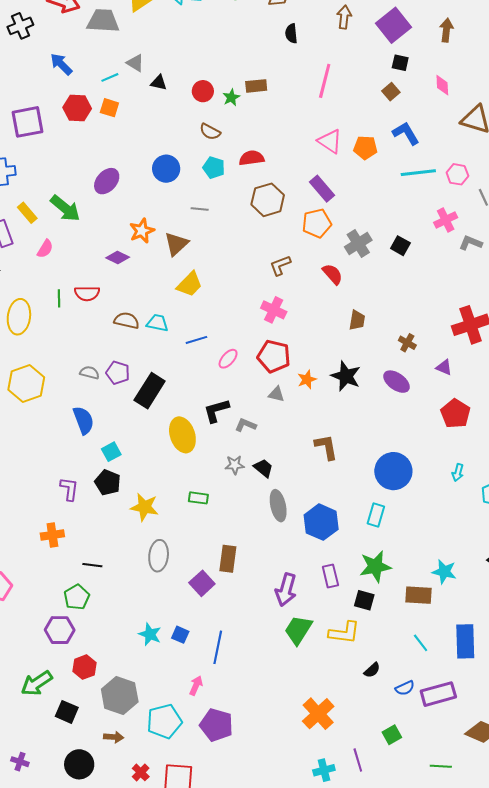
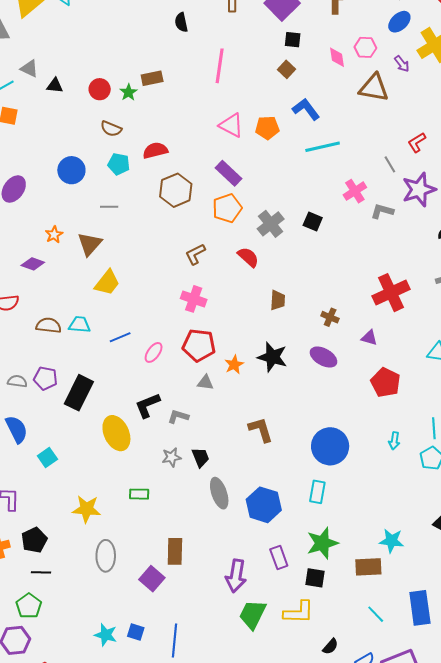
pink hexagon: (457, 174) -> (365, 47), moved
orange star: (142, 231) -> (54, 235), size x0.7
black trapezoid: (263, 468) -> (201, 457), turned 35
black pentagon: (108, 482) -> (34, 540), moved, turned 30

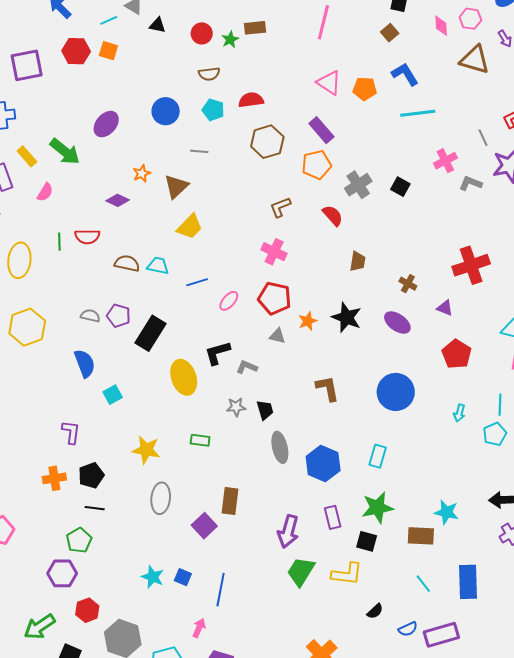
brown semicircle: (111, 129) -> (209, 74), turned -35
blue circle: (330, 446) -> (396, 392), moved

